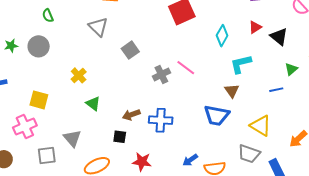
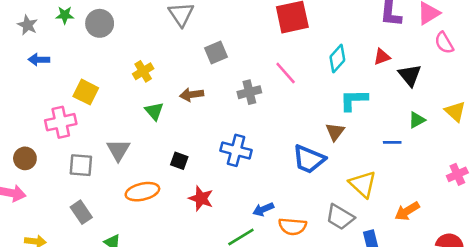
pink line: (186, 68) -> (286, 73), moved
brown arrow: (131, 115) -> (192, 95), moved

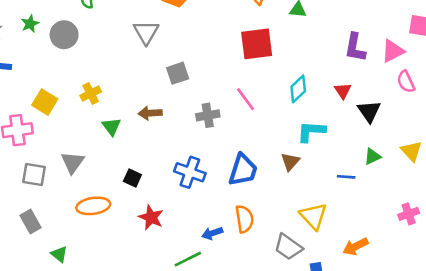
green star: (65, 15) -> (30, 24), turned -30
red triangle: (382, 57) -> (343, 91), turned -48
yellow cross: (143, 71) -> (91, 94), moved
blue trapezoid: (309, 159) -> (243, 170), moved, turned -100
orange semicircle: (293, 226) -> (244, 219), moved, turned -108

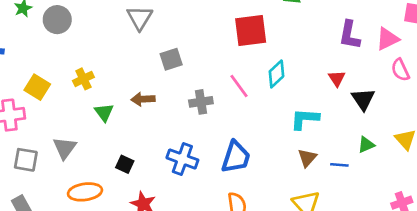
cyan diamond: (298, 89) -> (276, 74), moved
brown triangle: (290, 162) -> (307, 158), moved

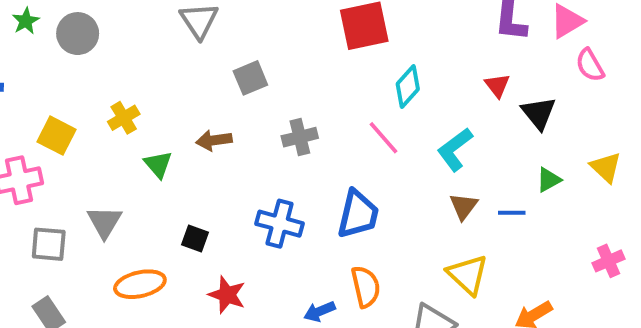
pink line: (239, 86) -> (384, 138), moved
cyan L-shape: (305, 119) -> (455, 149), turned -36

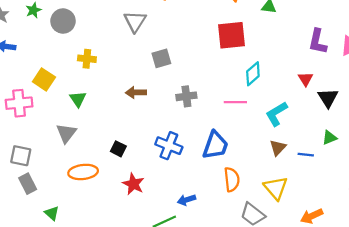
yellow cross: (124, 118) -> (87, 59), moved, turned 30
pink line: (384, 138) -> (235, 102), turned -55
green triangle: (158, 164) -> (78, 99), moved
gray square: (49, 244) -> (21, 156), moved
orange semicircle: (366, 287) -> (232, 179), moved

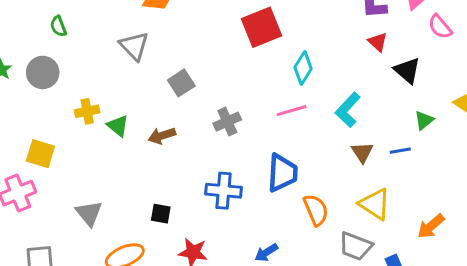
red triangle: (306, 79) -> (378, 42), moved
green triangle: (78, 99) -> (118, 126), moved

